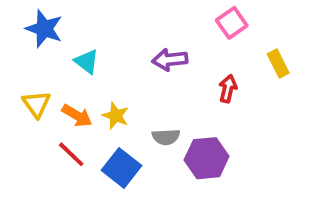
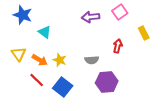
purple arrow: (170, 60) -> (91, 17), moved
gray semicircle: (166, 137) -> (92, 60), moved

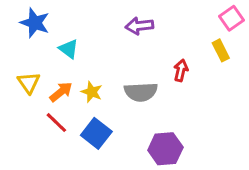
pink square: (120, 12) -> (231, 18), moved
orange arrow: (40, 60) -> (61, 92), turned -70
gray semicircle: (92, 60) -> (141, 92), size x1.5
purple hexagon: (107, 82) -> (165, 149), moved

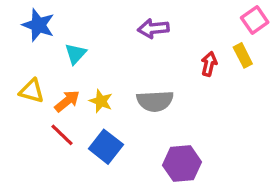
cyan triangle: (69, 49) -> (76, 54), turned 35
red arrow: (181, 70) -> (209, 64), moved
yellow triangle: (29, 83) -> (32, 91), turned -40

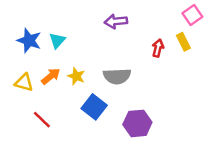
blue star: (38, 25) -> (29, 41), moved
yellow triangle: (32, 91) -> (24, 83), moved
red line: (62, 135) -> (42, 120), moved
blue square: (106, 147) -> (94, 107), moved

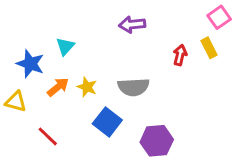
blue star: (29, 41) -> (30, 64), moved
yellow triangle: (24, 83) -> (16, 102), moved

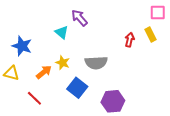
pink square: (219, 17) -> (158, 13), turned 35
purple arrow: (132, 25) -> (79, 18), moved, turned 54
cyan triangle: (65, 46) -> (62, 32), moved, turned -32
orange arrow: (58, 87) -> (44, 72), moved

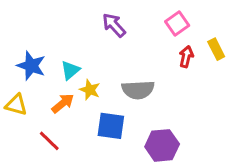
pink square: (158, 13) -> (177, 24), moved, turned -35
cyan triangle: (62, 32) -> (70, 70), moved, turned 40
blue square: (77, 88) -> (111, 126), turned -30

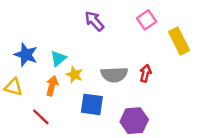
yellow rectangle: (216, 49) -> (179, 41), size x1.5
red arrow: (186, 57) -> (145, 73), moved
orange arrow: (63, 103) -> (52, 86), turned -36

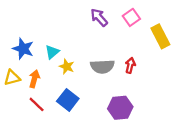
purple arrow: (94, 21) -> (99, 17), moved
orange arrow: (52, 86) -> (34, 79), moved
yellow triangle: (13, 87) -> (12, 78), turned -30
blue square: (92, 104) -> (68, 100), moved, turned 30

